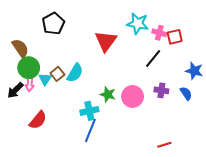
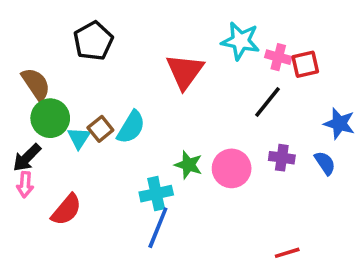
pink arrow: (30, 84) -> (25, 185), moved

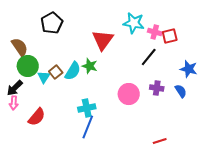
green star: (188, 165) -> (90, 66), moved

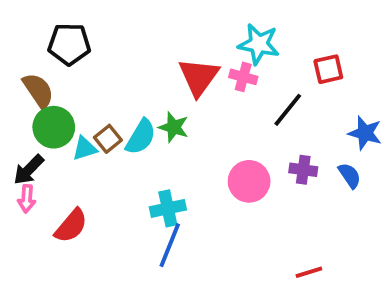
black pentagon: (52, 23) -> (69, 44), moved, turned 30
pink cross: (155, 32) -> (243, 77), moved
cyan triangle: (44, 77) -> (85, 148), turned 40

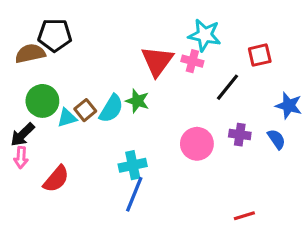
brown semicircle: (38, 90) -> (30, 54), moved, turned -68

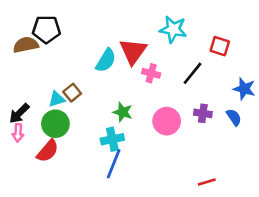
red square: (260, 55) -> (220, 46), turned 30
pink cross: (192, 61) -> (151, 73), moved
green circle: (42, 101) -> (55, 124), moved
green star: (137, 101) -> (123, 112), moved
cyan semicircle: (111, 109) -> (106, 60), moved

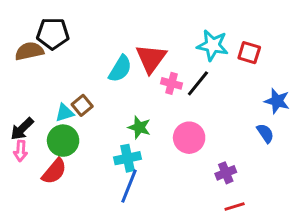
cyan star: (173, 29) -> (213, 45), moved
black line: (193, 73) -> (198, 83), moved
purple cross: (203, 113) -> (226, 173), moved, turned -30

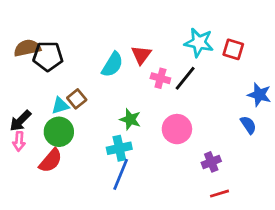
black pentagon: (53, 34) -> (48, 56), moved
red triangle: (151, 58) -> (141, 55), size x0.7

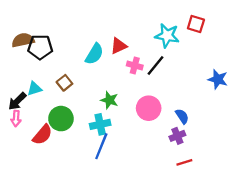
red square: (233, 49) -> (196, 24), moved
red triangle: (141, 55) -> (119, 46), turned 30
cyan triangle: (60, 106) -> (34, 89), moved
blue semicircle: (248, 125) -> (182, 116), moved
green circle: (59, 132) -> (61, 119), moved

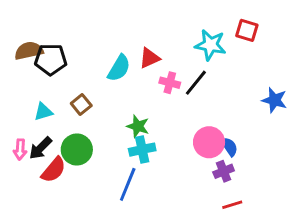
black arrow: (17, 101) -> (40, 148), moved
pink circle: (149, 108) -> (209, 142), moved
cyan cross: (100, 124) -> (142, 150), moved

